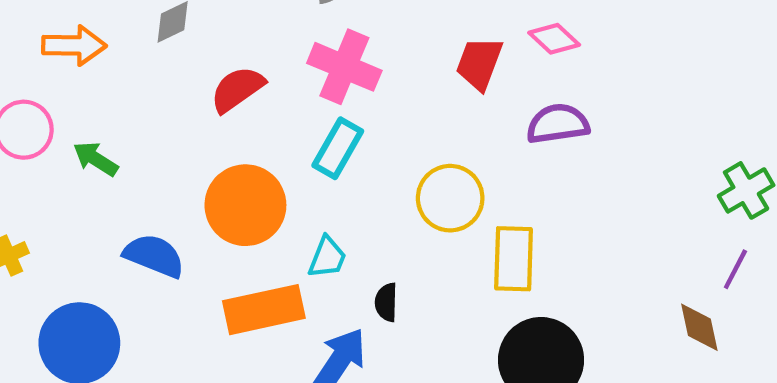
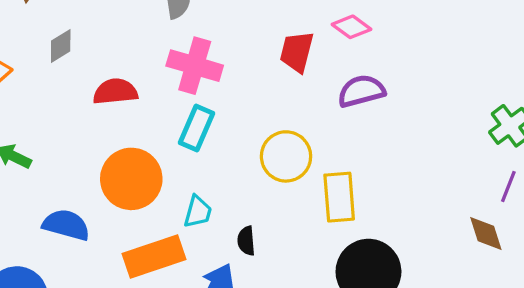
red semicircle: (237, 89) -> (115, 92), turned 36

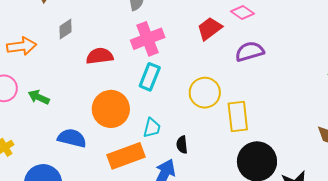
red trapezoid: (297, 52) -> (210, 29), turned 40
pink cross: (195, 66) -> (148, 39), turned -36

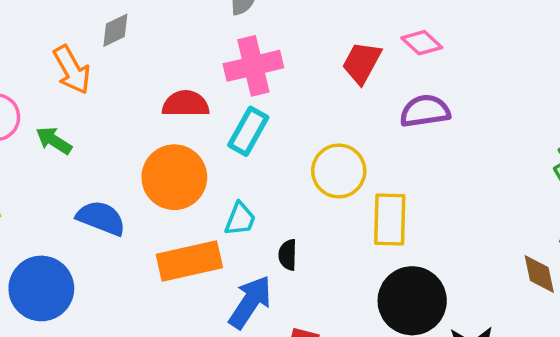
red trapezoid: (210, 29) -> (362, 63), turned -32
orange arrow: (22, 46) -> (72, 70), moved, turned 60
red semicircle: (100, 56) -> (186, 104), moved

